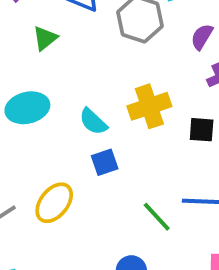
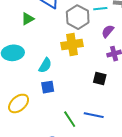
yellow cross: (149, 106) -> (72, 45), moved
cyan semicircle: (93, 122) -> (45, 65), turned -112

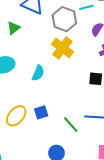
yellow cross: (72, 45) -> (63, 48), turned -35
blue square: (48, 87) -> (41, 112), moved

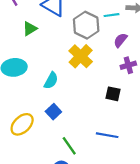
blue square: (41, 112) -> (53, 112), moved, turned -32
green line: (71, 125) -> (69, 146), moved

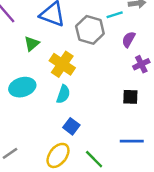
yellow cross: (81, 56) -> (62, 64), moved
yellow ellipse: (22, 124) -> (58, 155), moved

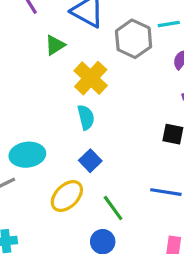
cyan ellipse: (22, 87) -> (27, 155), moved
cyan semicircle: (63, 94) -> (86, 117), turned -42

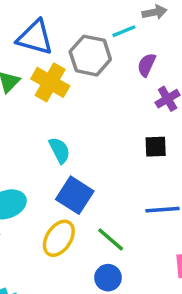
yellow cross: (91, 78) -> (50, 82), moved
blue square: (90, 161) -> (75, 195), size x1.5

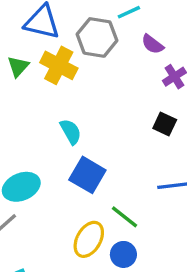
purple semicircle: (147, 65) -> (152, 44), turned -75
black square: (156, 147) -> (165, 124), turned 30
yellow ellipse: (59, 238) -> (89, 239), moved

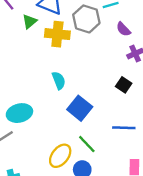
yellow cross: (59, 65) -> (57, 34), turned -30
green triangle: (18, 66) -> (30, 21), moved
blue square: (87, 175) -> (80, 108), moved

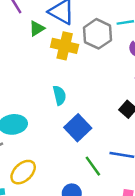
green line: (87, 144) -> (93, 166), moved
yellow ellipse: (60, 156) -> (23, 172), moved

